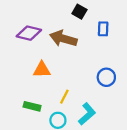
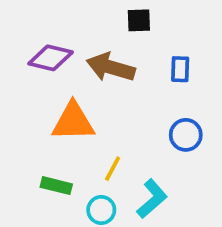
black square: (79, 12) -> (139, 20), turned -32
blue rectangle: (103, 29) -> (180, 69), moved
orange triangle: (42, 70) -> (73, 122), size x1.4

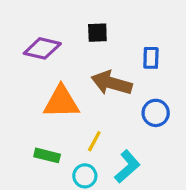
black square: (139, 20) -> (97, 33), moved
brown arrow: (111, 67) -> (112, 83), moved

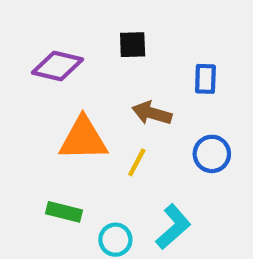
brown arrow: (112, 83) -> (152, 113), size x0.7
yellow line: (94, 141) -> (137, 162), moved

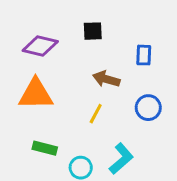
orange triangle: (83, 139) -> (36, 94), moved

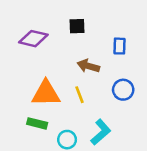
orange triangle: (36, 94) -> (46, 93), moved
yellow line: (96, 114) -> (80, 95), turned -49

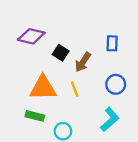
black square: (77, 26) -> (61, 53), moved, turned 35
brown arrow: (88, 66) -> (83, 62), turned -72
cyan L-shape: (101, 132) -> (110, 119), moved

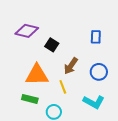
brown arrow: (83, 62) -> (71, 66), moved
yellow line: (75, 89) -> (63, 87), moved
cyan L-shape: (110, 119) -> (94, 102), turned 70

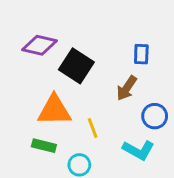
black square: (52, 45) -> (76, 66), size x1.6
brown arrow: (71, 66) -> (127, 88), moved
blue circle: (99, 72) -> (155, 116), moved

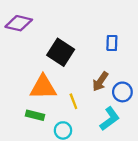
purple diamond: (40, 45) -> (19, 23), moved
brown arrow: (127, 88) -> (100, 81), moved
cyan L-shape: (138, 150) -> (110, 119), turned -65

